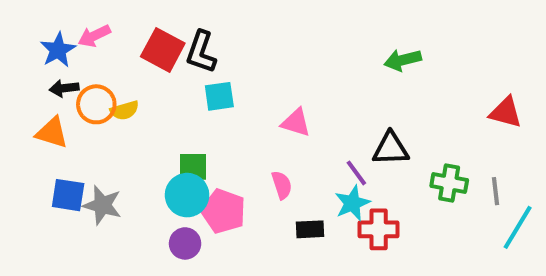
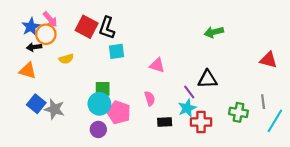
pink arrow: (94, 36) -> (50, 19), turned -105
orange circle: (96, 104) -> (46, 34), moved
green cross: (449, 183) -> (238, 112), moved
blue square: (68, 195) -> (36, 104), turned 30

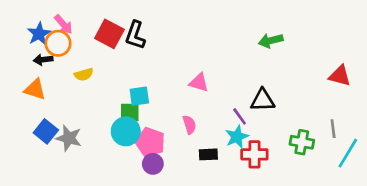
cyan square: (116, 51) -> (139, 96), moved
purple circle: (98, 129) -> (153, 164), moved

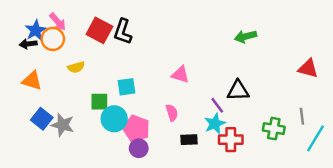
black arrow: (43, 60) -> (28, 44), moved
green square: (130, 112) -> (99, 102), moved

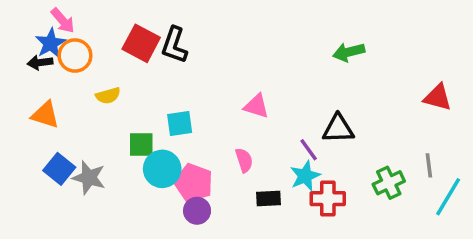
pink arrow: (58, 22) -> (63, 21), moved
green cross: (274, 129) -> (389, 183), turned -35

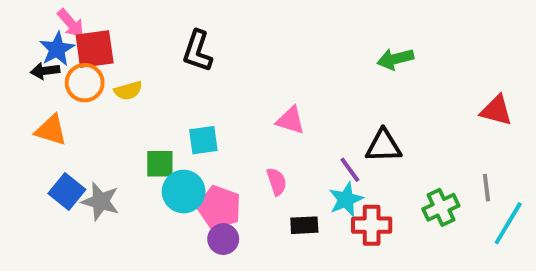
red square: (141, 43) -> (95, 49), moved, turned -36
orange circle: (75, 56) -> (85, 83), moved
yellow semicircle: (108, 96) -> (128, 91), moved

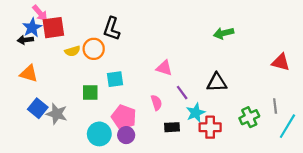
orange circle: (85, 83) -> (94, 49), moved
purple line: (350, 170) -> (182, 93), moved
cyan circle: (184, 192) -> (99, 134), moved

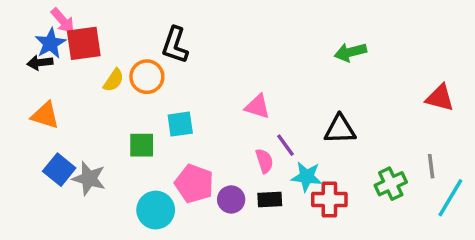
yellow semicircle: (72, 51) -> (114, 80), turned -40
pink semicircle: (156, 103) -> (264, 161), moved
cyan star: (196, 113) -> (307, 177), turned 30
purple circle: (126, 135) -> (231, 199), moved

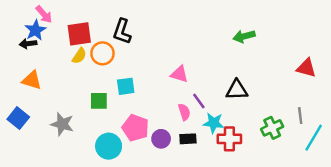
red square: (84, 43) -> (79, 34), moved
blue square: (59, 170) -> (18, 118), moved

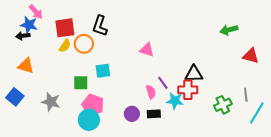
blue star: (35, 30) -> (29, 25), turned -30
green arrow: (244, 36) -> (229, 30), moved
pink triangle: (179, 74) -> (147, 50), moved
pink pentagon: (135, 128) -> (93, 105), moved
red cross: (229, 139) -> (188, 90), moved

